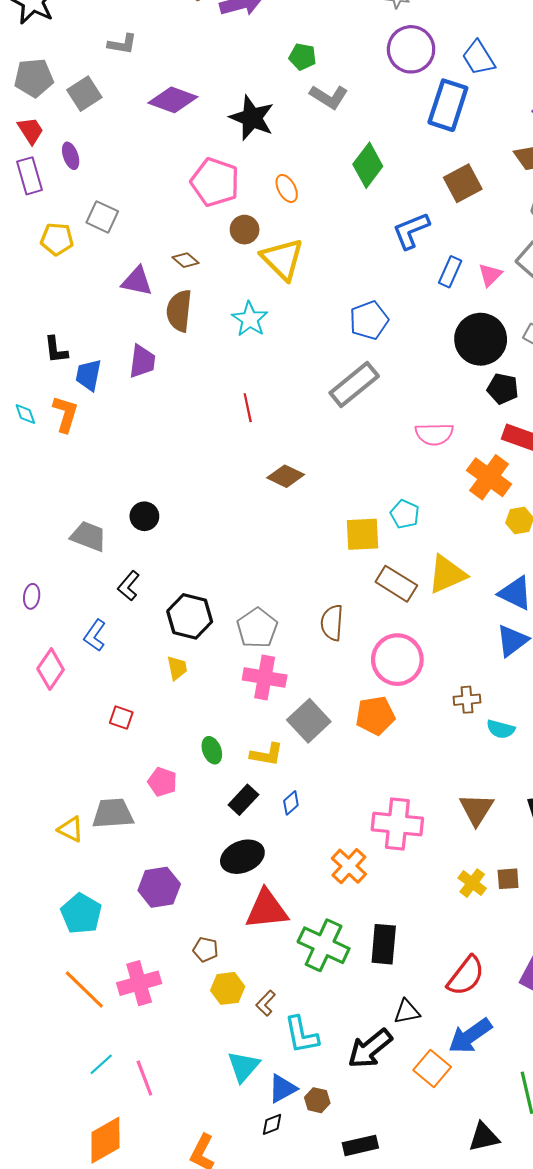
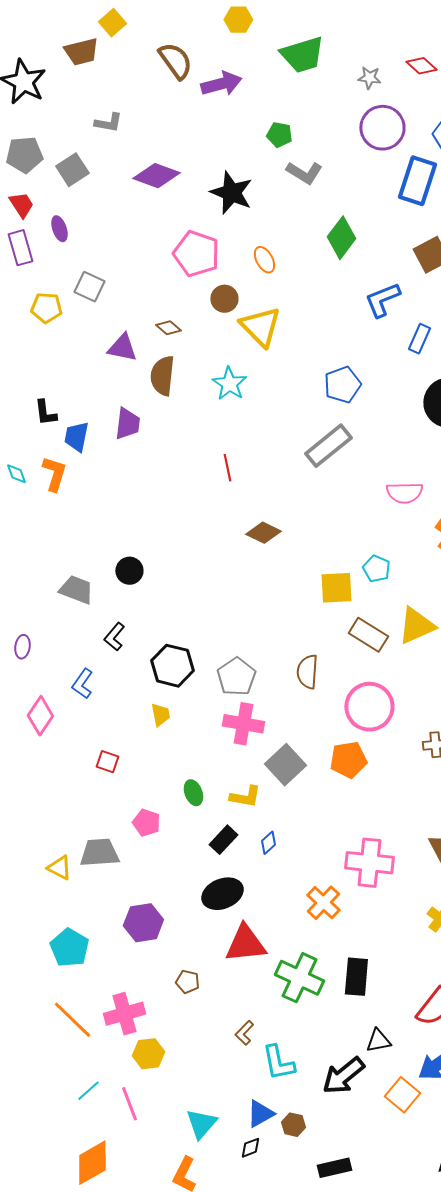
yellow hexagon: (228, 988) -> (148, 1054), moved
cyan triangle: (243, 1066) -> (201, 1124), moved

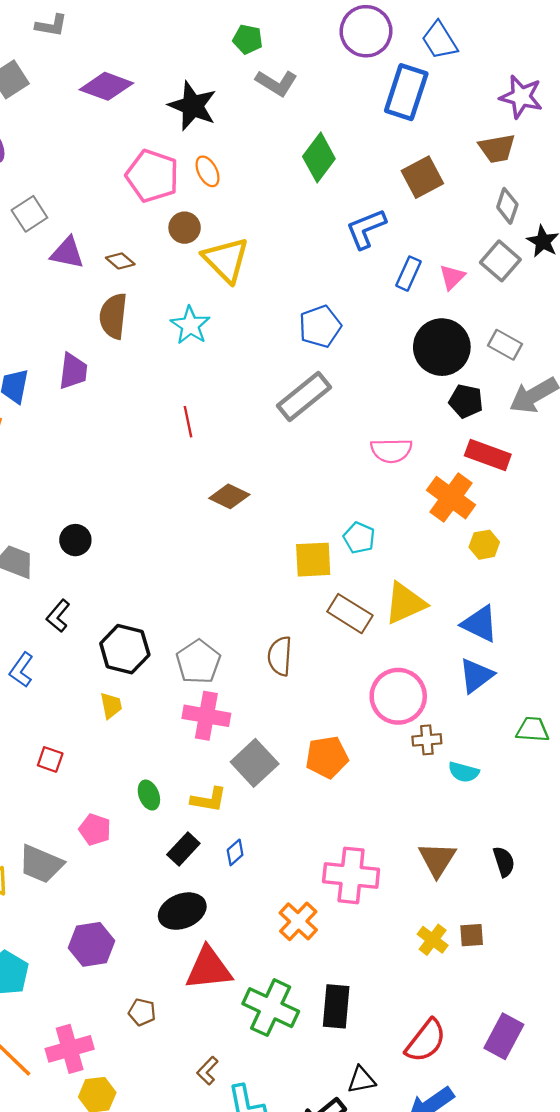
orange ellipse: (264, 260) -> (208, 171), moved
gray square: (89, 287) -> (29, 214), turned 32
purple triangle: (122, 348) -> (67, 253), moved
pink circle: (369, 707) -> (398, 696), moved
gray trapezoid: (99, 853) -> (41, 864), turned -153

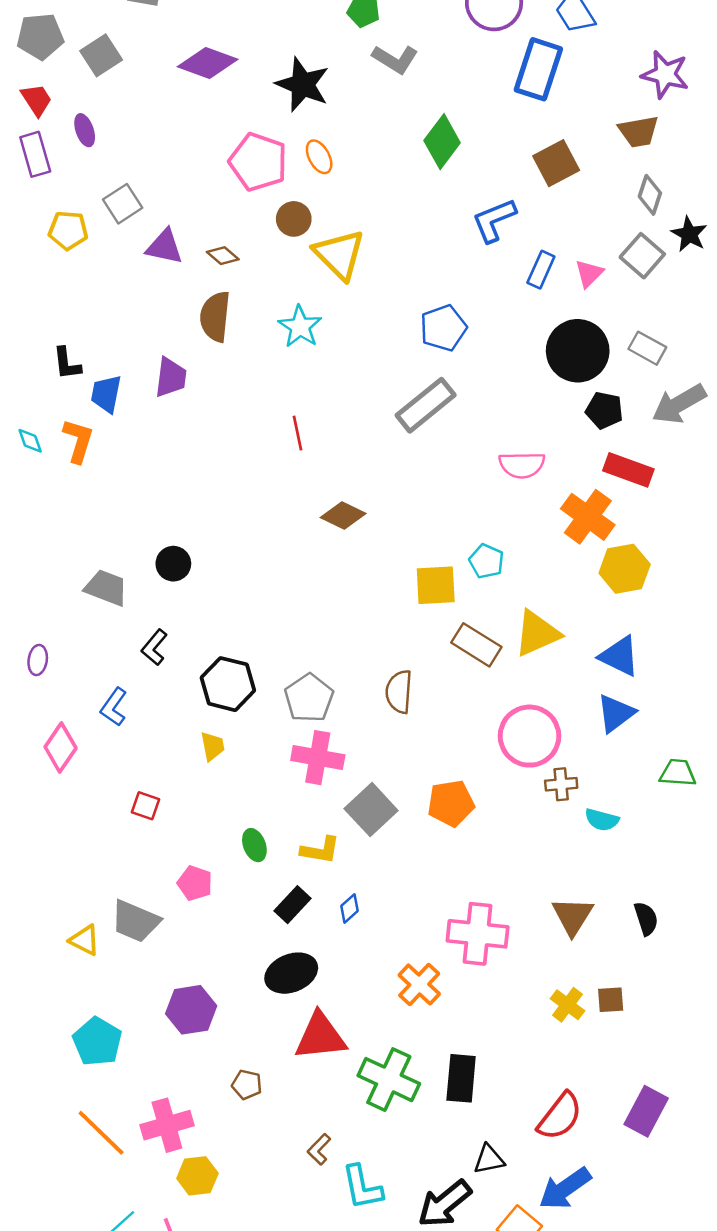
yellow hexagon: (484, 545) -> (625, 569), size x1.5

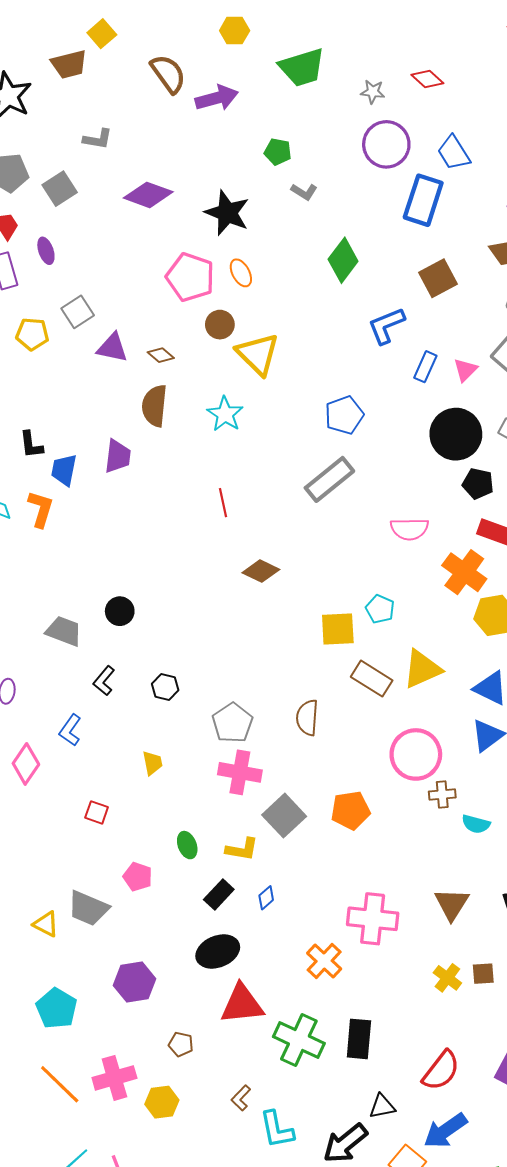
gray L-shape: (395, 59) -> (304, 192), size x0.7
black hexagon: (228, 684) -> (165, 687), moved, size x0.6
yellow hexagon: (197, 1176) -> (162, 1102), moved

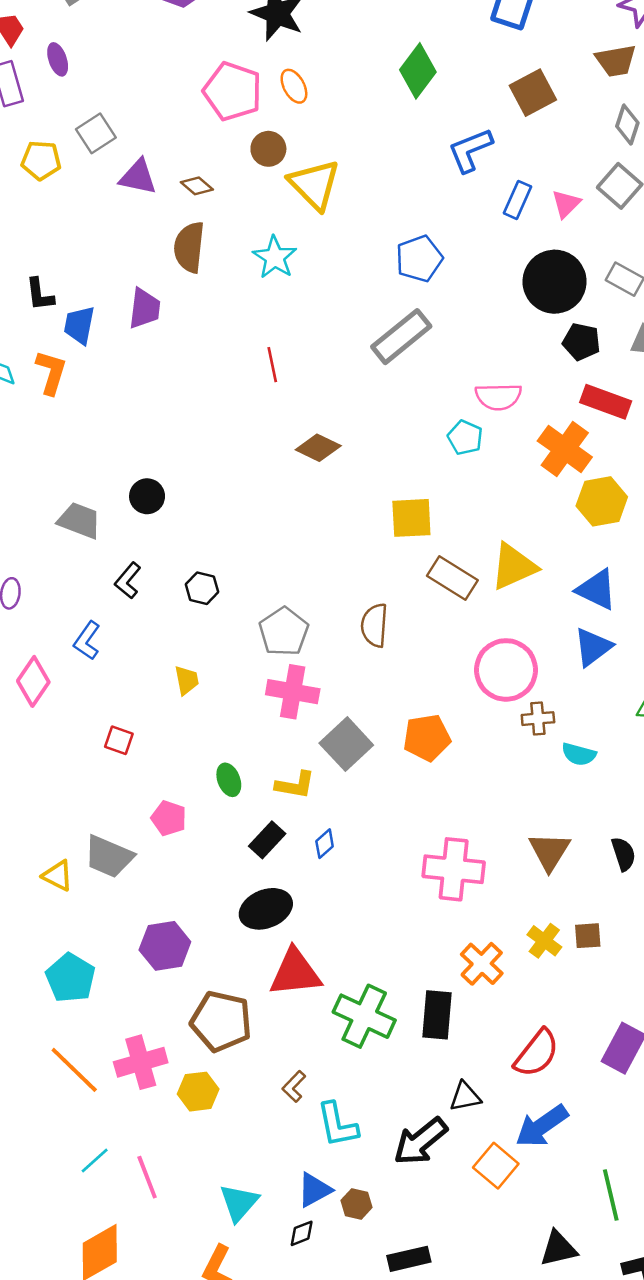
cyan pentagon: (380, 609) -> (465, 437), moved
orange cross: (324, 961) -> (482, 964), moved
brown pentagon: (181, 1044) -> (221, 1021), size x2.0

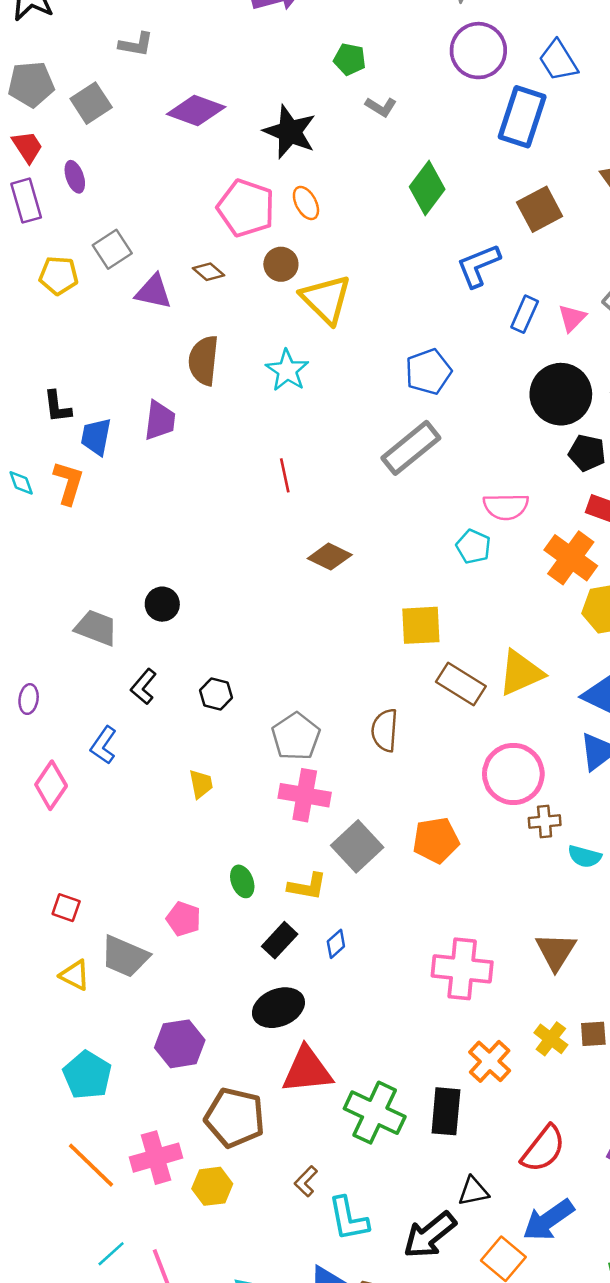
brown diamond: (197, 186) -> (208, 272), moved
red square: (119, 740) -> (66, 908), moved

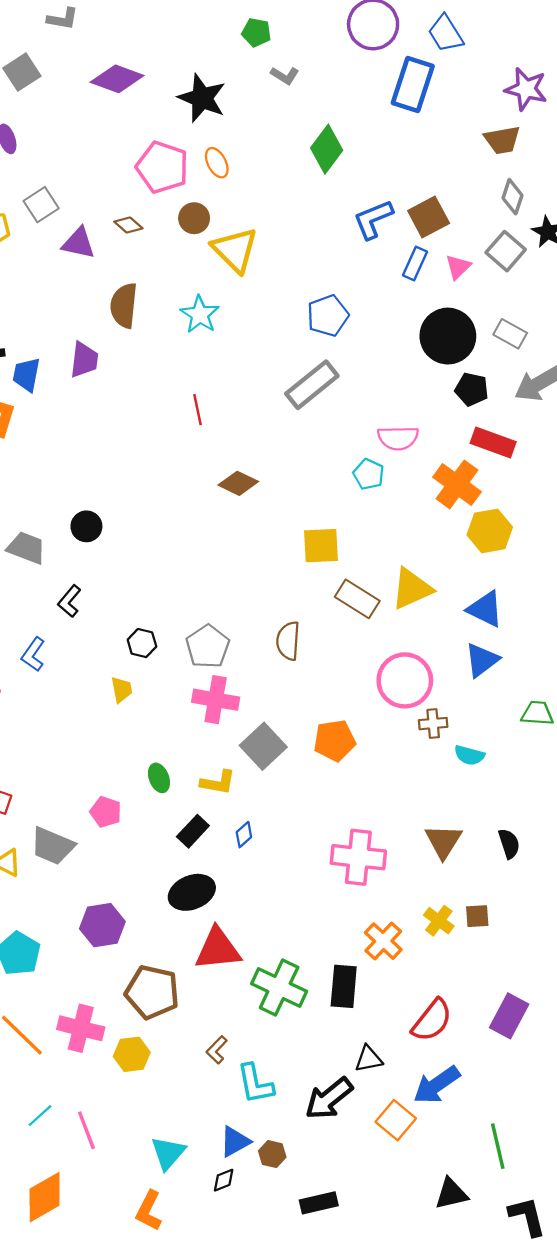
brown square: (540, 209) -> (429, 217), moved
black hexagon: (216, 694) -> (142, 643), moved
pink cross: (156, 1158) -> (81, 1028), turned 30

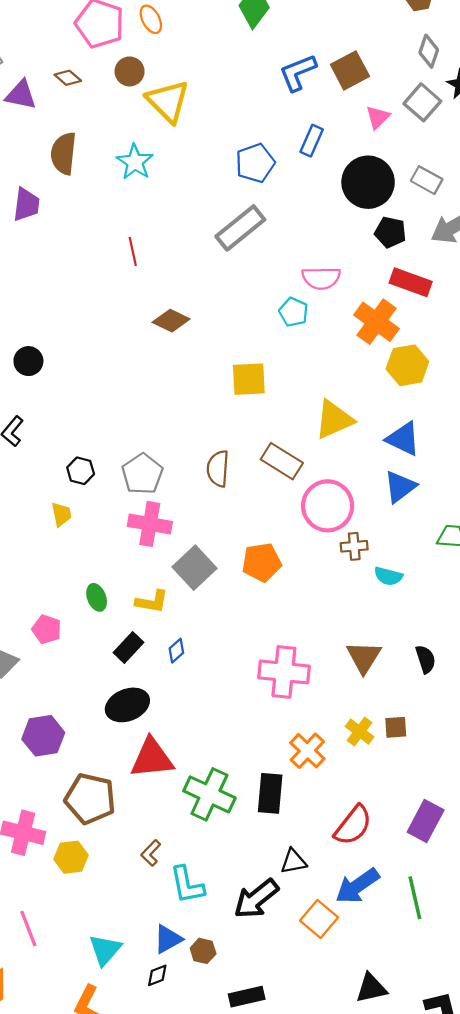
blue rectangle: (415, 264) -> (312, 141), moved
brown rectangle: (357, 599) -> (282, 461), moved
green line: (498, 1146) -> (415, 898), moved

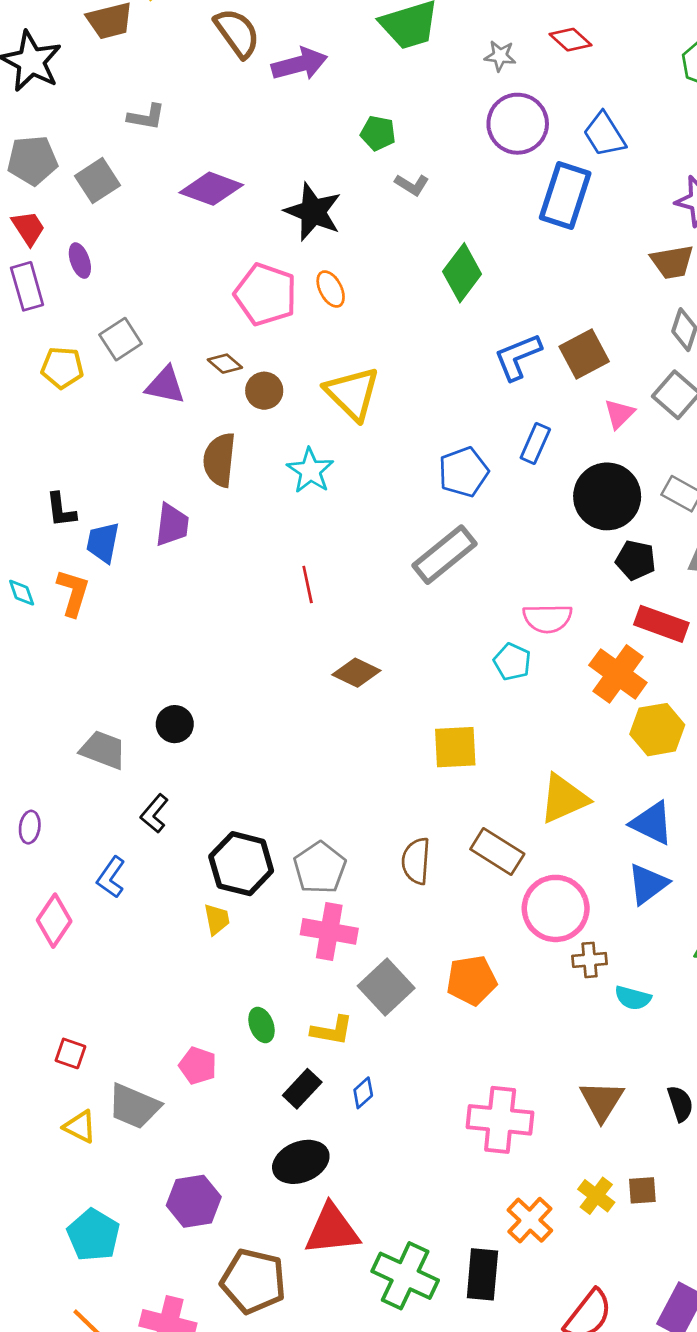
brown circle: (130, 71) -> (264, 391), moved
black hexagon: (81, 471) -> (241, 864), size x1.8

